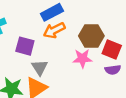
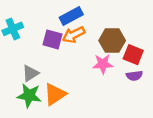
purple square: (25, 46) -> (53, 39), moved
gray triangle: (40, 67) -> (30, 73), moved, turned 30

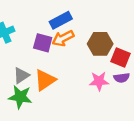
pink star: (103, 64) -> (99, 81), moved
orange triangle: (55, 94) -> (45, 80), moved

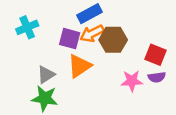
brown hexagon: (100, 44) -> (113, 40), moved
orange triangle: (45, 80) -> (80, 66), moved

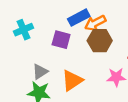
orange arrow: (92, 34) -> (95, 23), moved
orange triangle: (80, 66) -> (72, 80), moved

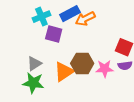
cyan cross: (24, 30) -> (41, 17), moved
brown hexagon: (100, 41) -> (82, 63), moved

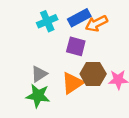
purple square: (54, 34) -> (76, 46), moved

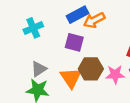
cyan cross: (47, 21) -> (33, 28), moved
orange triangle: (72, 83) -> (71, 78), turned -30

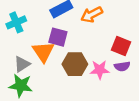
orange arrow: (94, 20) -> (92, 15), moved
orange triangle: (71, 78) -> (43, 52), moved

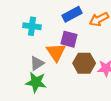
cyan cross: (16, 22) -> (32, 26), turned 30

